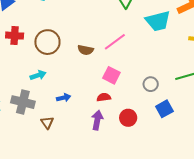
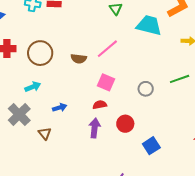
cyan trapezoid: (158, 21) -> (149, 25), turned -148
gray cross: (23, 102) -> (19, 114), turned 35
blue square: (164, 109) -> (151, 146), moved

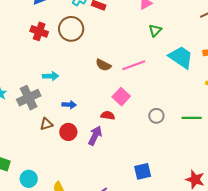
brown circle: (40, 53) -> (71, 29), moved
red circle: (125, 124) -> (68, 132), moved
brown triangle: (45, 133) -> (46, 124), turned 32

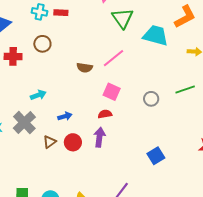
brown circle: (71, 29) -> (42, 44), size x0.7
green triangle: (155, 30) -> (123, 18), size x1.6

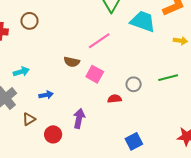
brown semicircle: (85, 68) -> (72, 62), moved
red semicircle: (105, 114) -> (115, 99), moved
red circle: (73, 142) -> (53, 134), moved

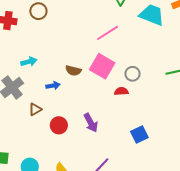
brown semicircle: (72, 62) -> (73, 71), moved
pink square: (95, 74) -> (102, 66), size x1.4
gray circle: (134, 84) -> (133, 74), moved
purple arrow: (79, 118) -> (91, 123), moved, turned 138

